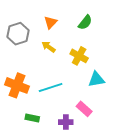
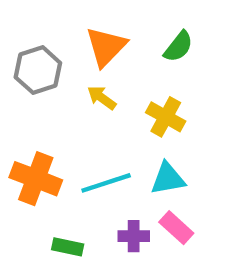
orange triangle: (51, 22) -> (106, 47), size x1.5
cyan triangle: (96, 79) -> (168, 179), moved
purple cross: (66, 122) -> (134, 236), moved

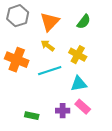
gray hexagon: (38, 70) -> (18, 16), moved
orange cross: (36, 179) -> (17, 60), moved
cyan line: (106, 183) -> (50, 71), moved

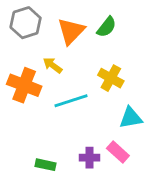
green semicircle: (84, 22) -> (107, 27), moved
yellow arrow: (48, 46) -> (53, 65), moved
cyan triangle: (79, 84) -> (131, 118), moved

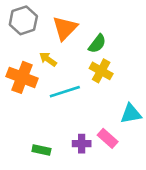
green semicircle: (107, 27) -> (97, 44), moved
cyan triangle: (131, 118) -> (131, 114), moved

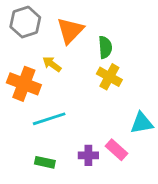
green semicircle: (97, 44) -> (105, 47), turned -42
cyan line: (65, 92) -> (49, 119), moved

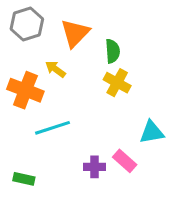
green rectangle: (45, 162) -> (24, 179), moved

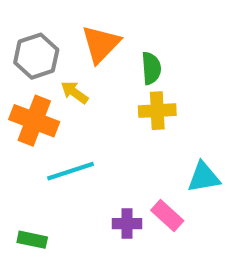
gray hexagon: (27, 24) -> (36, 56), moved
yellow cross: (117, 83) -> (157, 111), turned -32

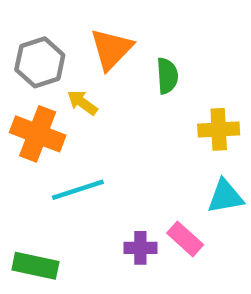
yellow cross: (157, 111) -> (219, 129), moved
green rectangle: (32, 240) -> (35, 266), size x1.4

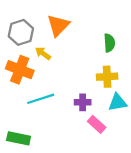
green semicircle: (167, 76) -> (109, 43), moved
yellow cross: (219, 129) -> (107, 77), moved
purple cross: (140, 248) -> (83, 102), moved

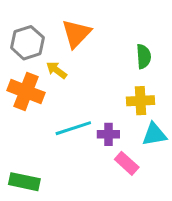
cyan line: (41, 99) -> (73, 128), moved

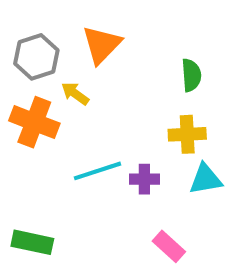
pink rectangle: (127, 163) -> (169, 246), moved

